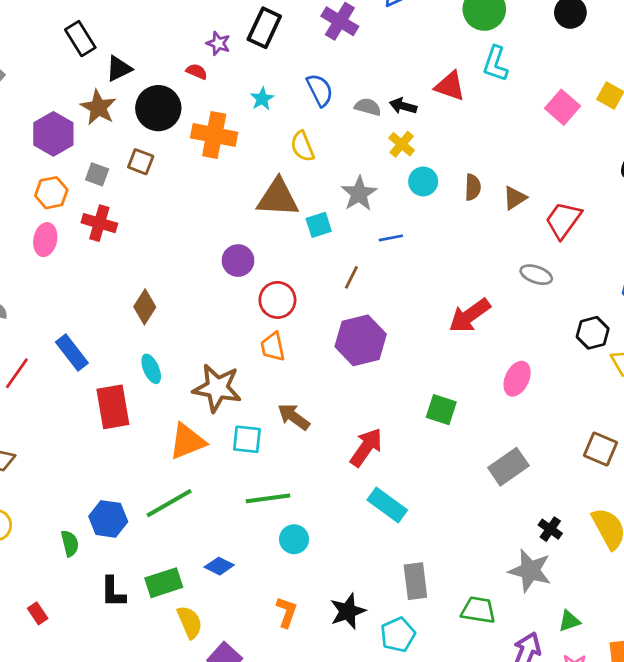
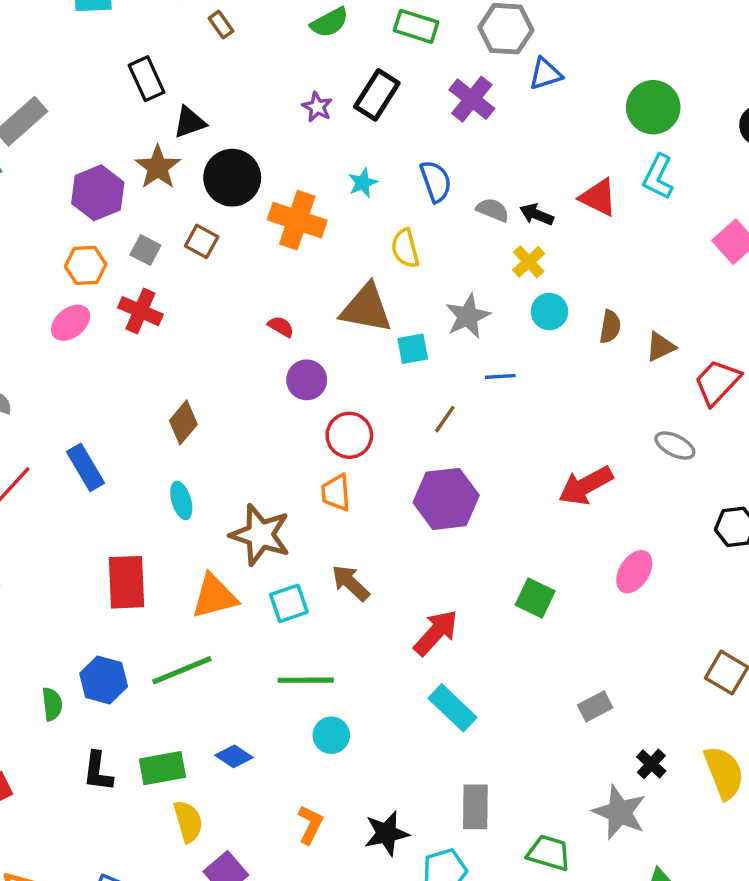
red semicircle: (197, 71) -> (281, 327), moved
pink ellipse: (45, 240) -> (71, 323), turned 32
red rectangle: (113, 407) -> (127, 582), moved
cyan square: (247, 439) -> (289, 603), turned -32
gray rectangle: (508, 467) -> (595, 706), moved, size x0.7

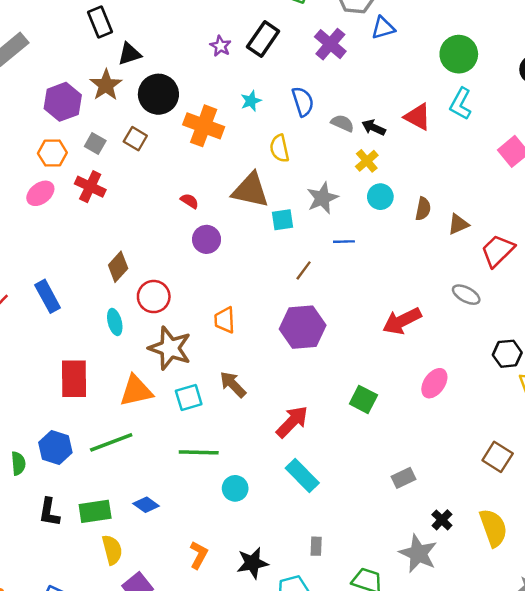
red circle: (349, 435) -> (154, 297), moved
cyan circle: (331, 735) -> (235, 488), moved
gray rectangle: (475, 807) -> (316, 546), size x0.6

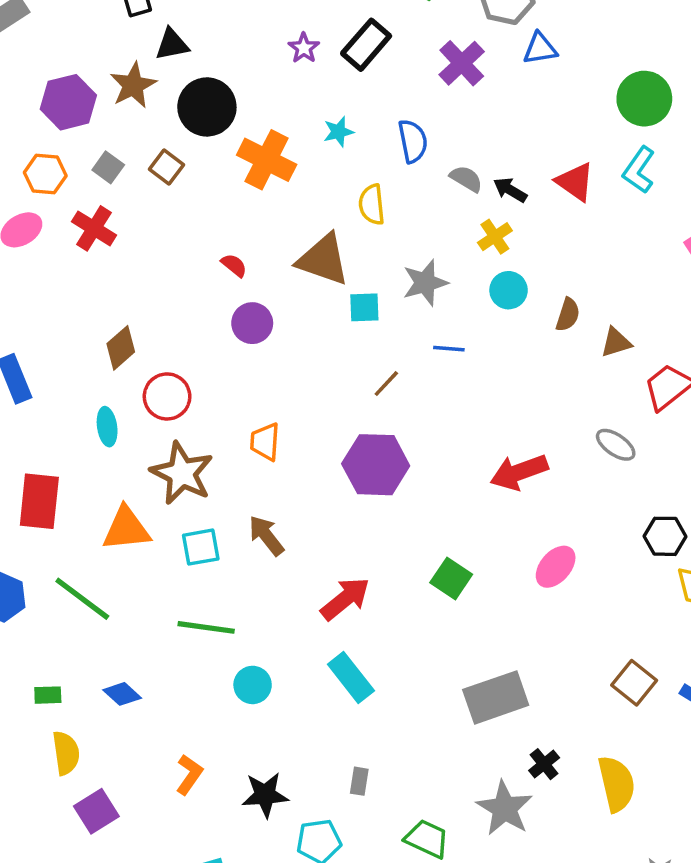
green line: (111, 442) -> (82, 599), turned 51
gray rectangle: (403, 478) -> (496, 697), size x1.8
green rectangle: (95, 511) -> (48, 695), size x0.6

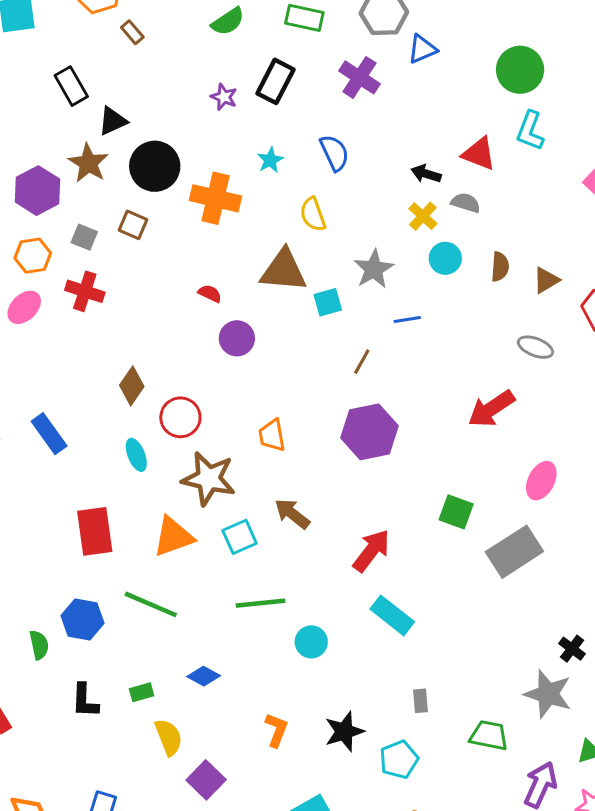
gray semicircle: (466, 179) -> (466, 203), moved
gray ellipse: (616, 445) -> (535, 347), moved
gray rectangle: (496, 697) -> (514, 552), moved

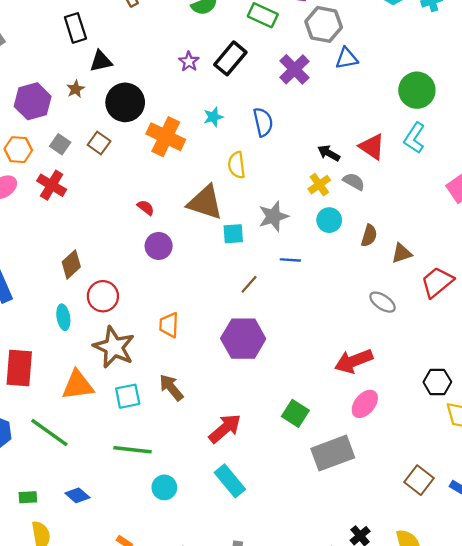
brown star: (88, 163) -> (76, 89), size x0.6
red arrow: (491, 409) -> (354, 361), moved

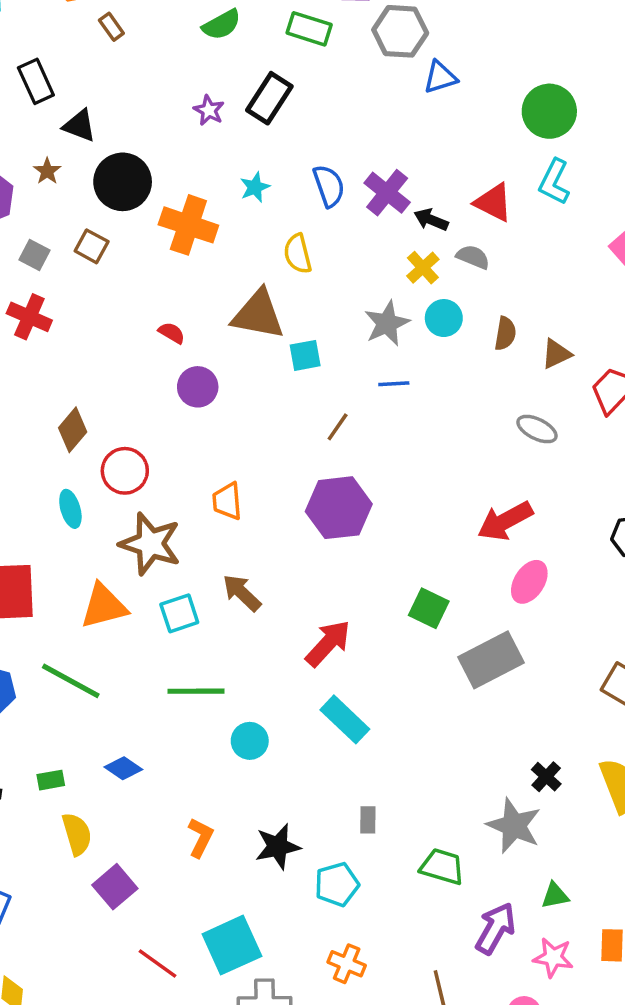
black triangle: (101, 61) -> (79, 126), turned 40
purple cross: (294, 69) -> (387, 193), moved
gray star: (273, 216) -> (387, 323), moved

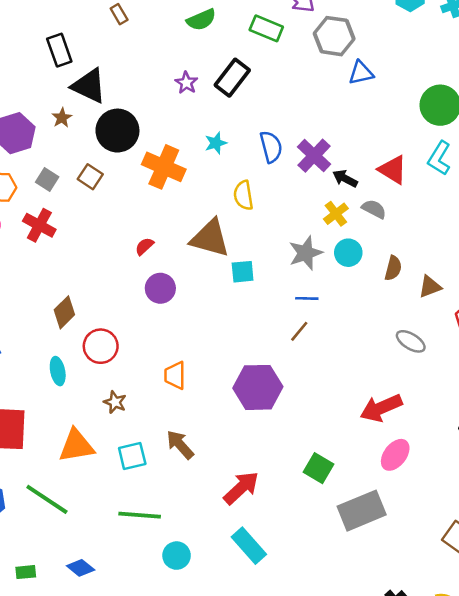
black triangle: (79, 126) -> (89, 86), size x1.4
red semicircle: (172, 333) -> (144, 246), turned -78
brown line: (338, 427) -> (299, 331), moved
brown star: (150, 544) -> (115, 402), size x0.5

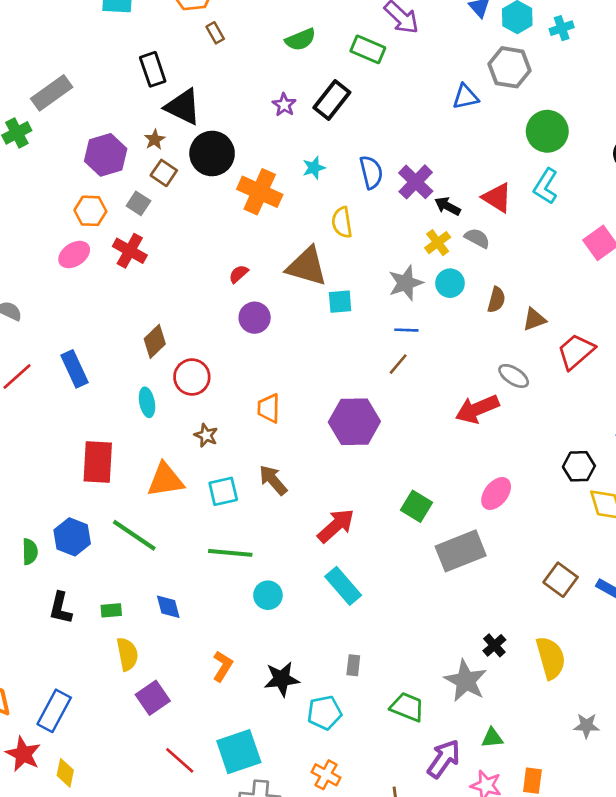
gray hexagon: (334, 36) -> (510, 67), moved
brown square: (90, 177) -> (164, 173), moved
red arrow: (381, 408) -> (477, 409), moved
blue diamond: (81, 568) -> (168, 607), turned 36

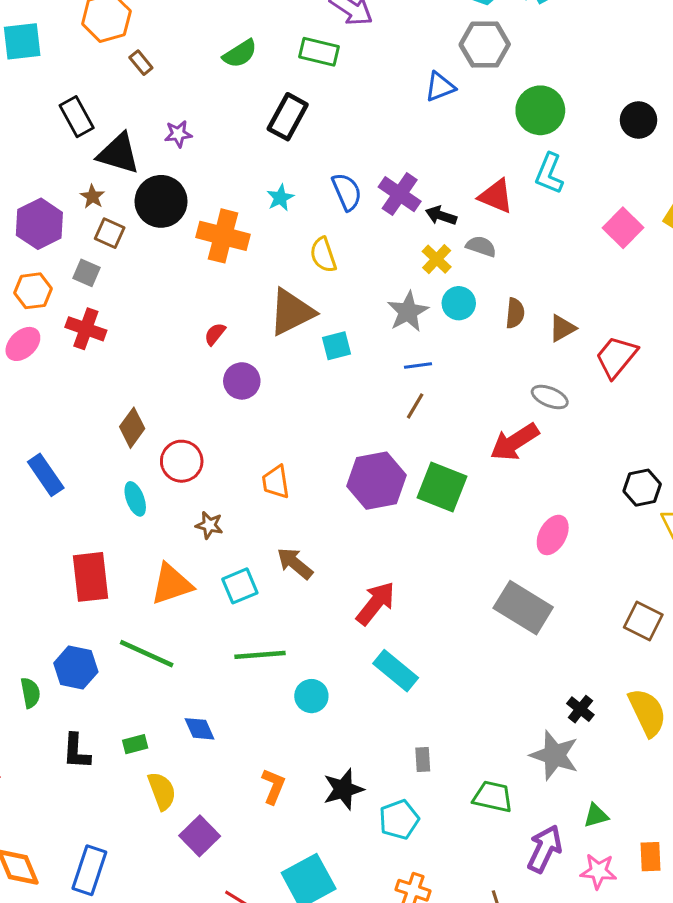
purple star: (284, 105) -> (178, 134), moved, turned -30
brown triangle: (307, 266) -> (292, 312), turned -33
green square: (416, 506) -> (442, 487), moved, size x1.4
gray rectangle: (461, 551) -> (523, 608), turned 63

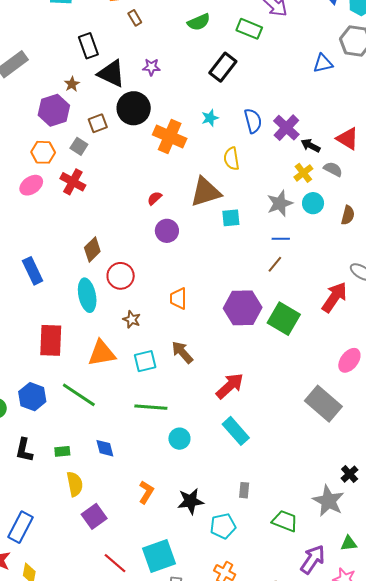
brown star: (93, 197) -> (72, 84), moved
brown square: (110, 233) -> (98, 123), turned 36
red arrow: (514, 442) -> (334, 297), turned 148
cyan ellipse: (135, 499) -> (87, 295), size x1.5

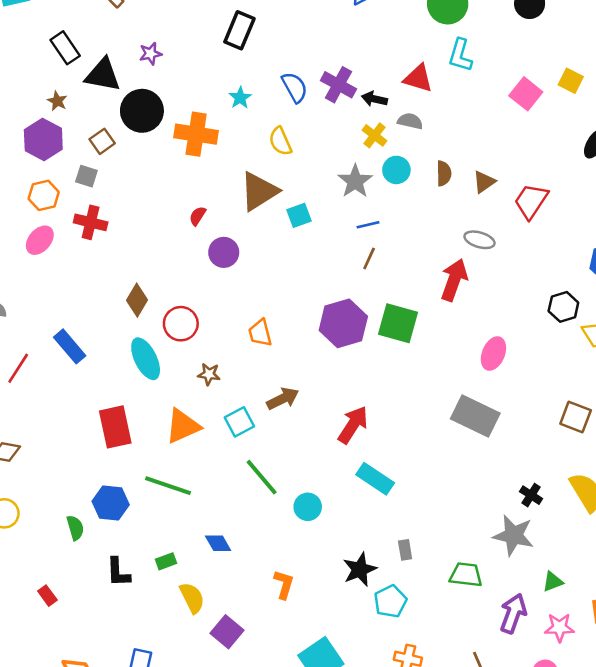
brown arrow: (182, 352) -> (283, 399), turned 120
green line: (151, 407) -> (262, 477), turned 60
black star: (190, 501) -> (360, 569), moved

